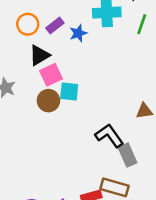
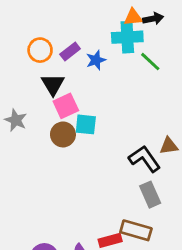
green line: (142, 24) -> (150, 62), moved, turned -66
black triangle: (39, 55) -> (53, 84), turned -30
black L-shape: (109, 136) -> (144, 159), moved

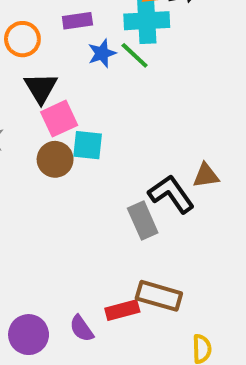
purple rectangle: (70, 51) -> (77, 21), moved, turned 30
green line: (150, 62) -> (135, 55), moved
gray rectangle: (150, 195) -> (143, 220), moved

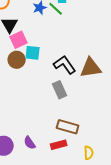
brown triangle: (206, 176) -> (91, 68), size x1.6
black L-shape: (171, 194) -> (65, 65), moved
red rectangle: (122, 310) -> (59, 145), moved

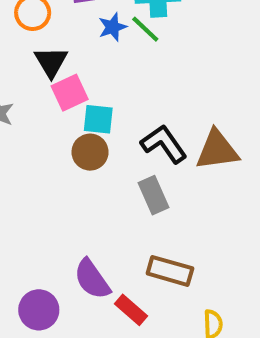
brown circle: (17, 60) -> (90, 152), moved
purple semicircle: (30, 143) -> (92, 279), moved, size x1.5
red rectangle: (59, 145) -> (131, 310), moved, turned 56

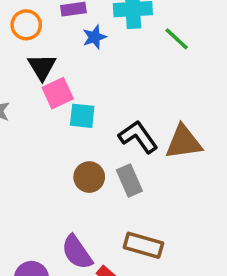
green line: (145, 29) -> (177, 39), moved
brown circle: (90, 152) -> (89, 177), moved

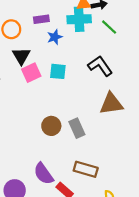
green line: (177, 39) -> (109, 27), moved
cyan square: (82, 116) -> (58, 71), moved
black L-shape: (138, 137) -> (100, 66), moved

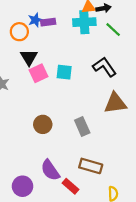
blue star: (55, 37) -> (35, 20), moved
brown circle: (51, 126) -> (43, 124), moved

